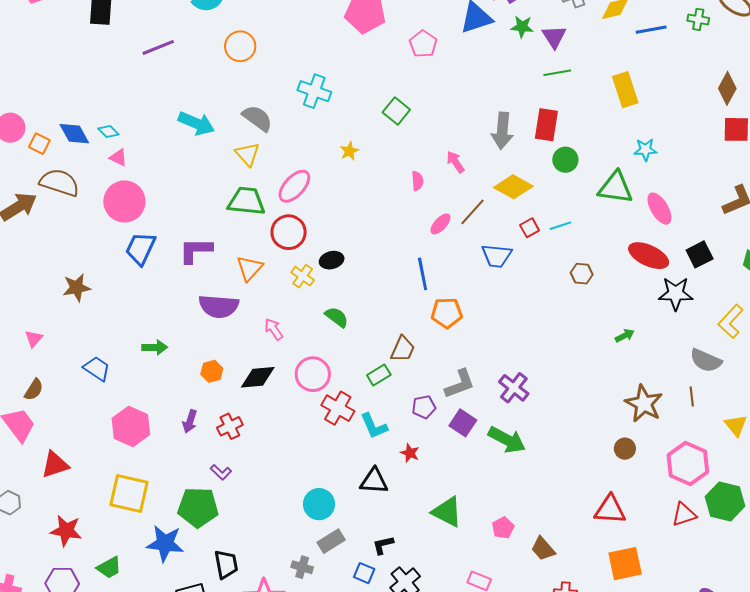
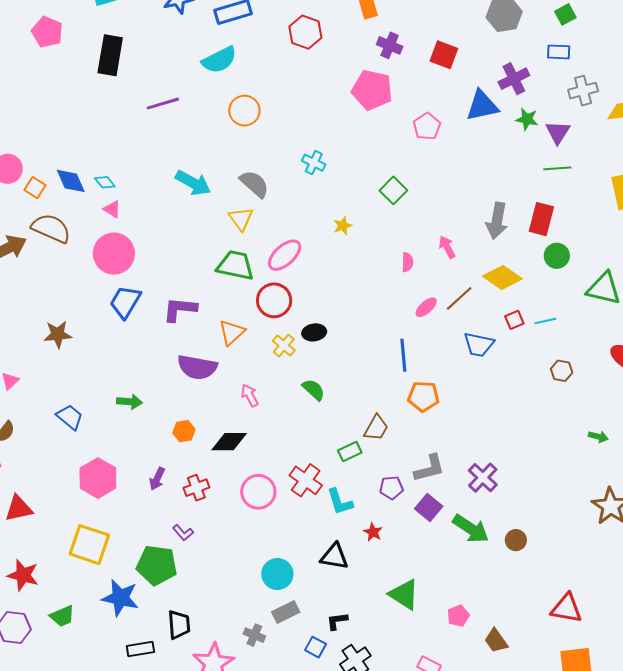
cyan cross: (314, 91) -> (314, 163), size x0.7
green arrow: (625, 336) -> (598, 437), turned 36
pink circle: (313, 374) -> (258, 492), moved
brown circle: (625, 449) -> (516, 540), moved

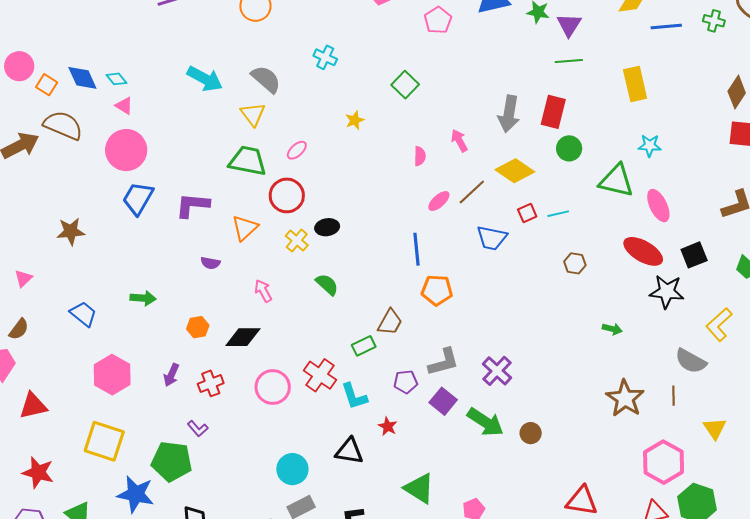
pink ellipse: (285, 255) -> (297, 150), size x0.6
purple semicircle: (197, 367) -> (210, 263), size x0.5

